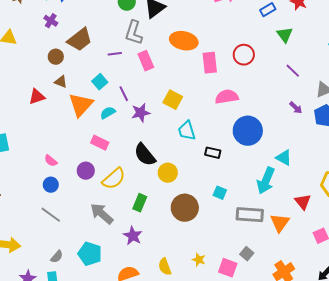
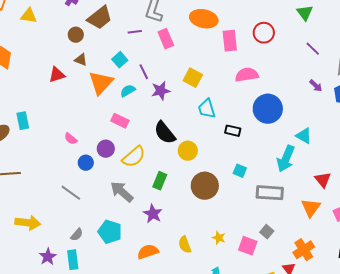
blue circle: (51, 185) -> (86, 163), moved
orange triangle: (280, 223) -> (311, 208), moved

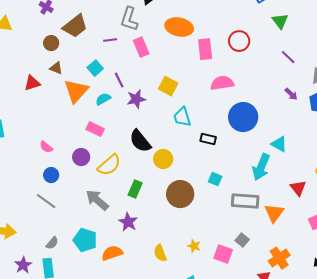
blue circle: (86, 163) -> (51, 175), moved
orange triangle: (311, 208) -> (274, 213), moved
orange semicircle: (148, 252) -> (112, 253), moved

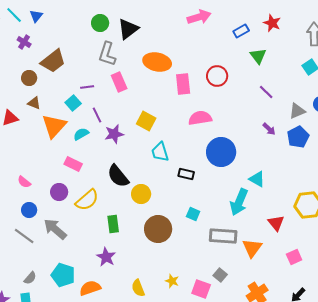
purple line: (110, 40) -> (87, 87), moved
green rectangle: (135, 189) -> (113, 224), turned -30
gray arrow: (97, 200) -> (55, 229), moved

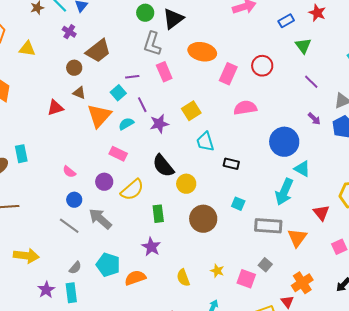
pink rectangle: (183, 84) -> (228, 74), turned 30
yellow square: (146, 121) -> (191, 111), turned 30
blue circle: (221, 152) -> (284, 142), moved

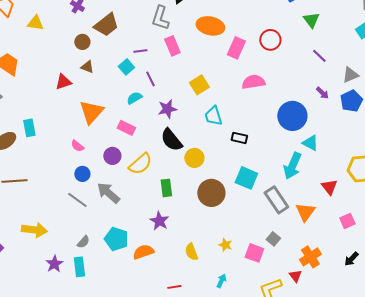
orange triangle: (99, 116) -> (91, 112), moved
purple star: (159, 124) -> (167, 109), moved
cyan square: (238, 204) -> (246, 178), size x1.6
gray rectangle: (268, 226) -> (276, 200), turned 52

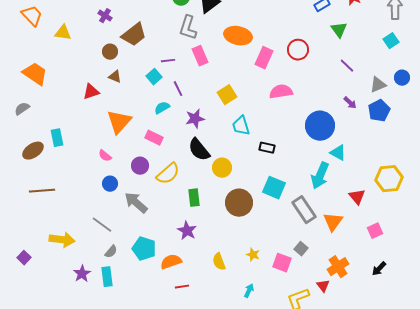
gray line: (77, 200) -> (102, 225), moved
red line: (174, 287) -> (182, 287), moved

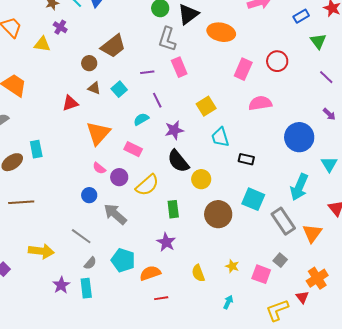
purple cross: (105, 16) -> (60, 27), moved
orange ellipse: (238, 36) -> (221, 32), moved
cyan square: (154, 77) -> (119, 89), moved
cyan triangle: (338, 153) -> (329, 164), moved, turned 30
pink semicircle: (105, 156) -> (99, 168), moved

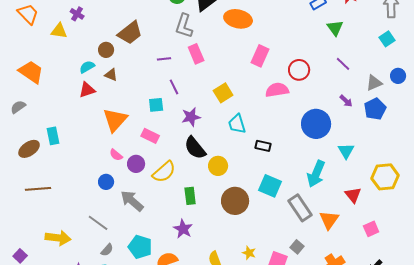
red circle: (277, 61) -> (299, 70), moved
cyan square: (119, 89) -> (156, 105), moved, turned 35
cyan semicircle: (141, 119) -> (87, 67), moved

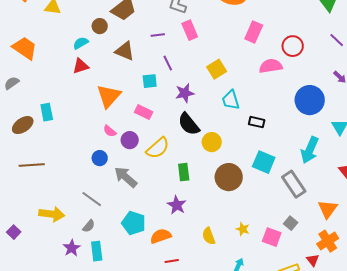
brown triangle: (111, 75) -> (125, 51), moved, size x1.5
orange triangle: (329, 220) -> (328, 209), moved
gray semicircle: (107, 250) -> (89, 226), moved

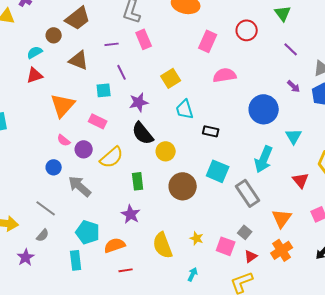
red circle: (293, 46) -> (247, 30), moved
yellow semicircle: (209, 236) -> (163, 245), size x1.5
cyan rectangle: (97, 251) -> (76, 260), moved
red triangle: (313, 260) -> (251, 256), moved, turned 32

